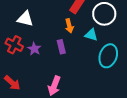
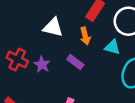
white triangle: (25, 19) -> (53, 27), moved
purple rectangle: (61, 47) -> (75, 62), turned -40

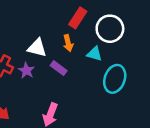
white triangle: (53, 27) -> (37, 48), moved

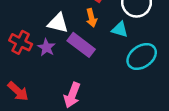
purple rectangle: (59, 68) -> (81, 45), size x1.5
cyan ellipse: (115, 79) -> (142, 57), turned 36

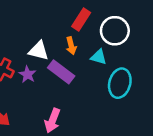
cyan ellipse: (142, 57) -> (120, 83), turned -40

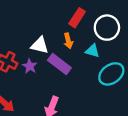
cyan ellipse: (120, 83) -> (111, 74), turned 40

